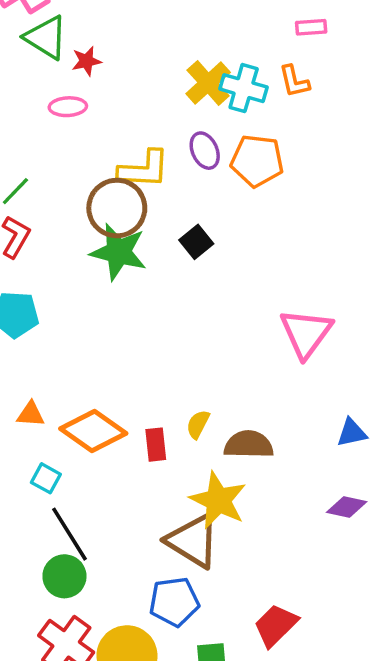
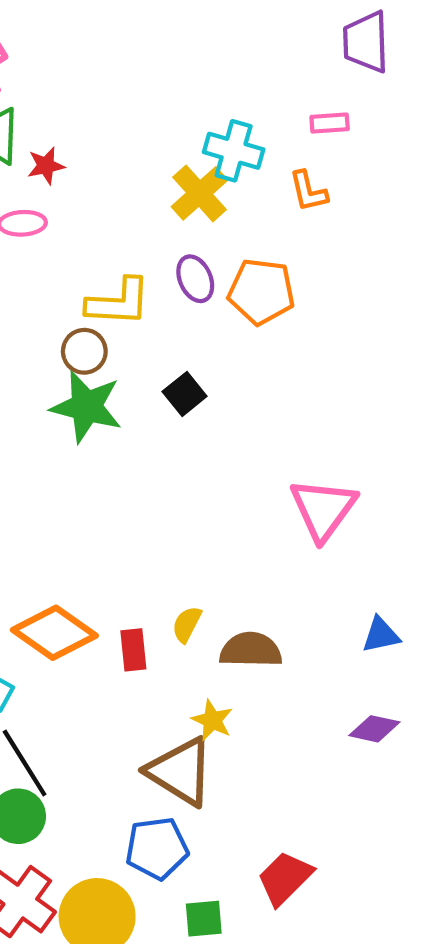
cyan cross: (244, 88) -> (234, 151), moved
brown circle: (117, 208) -> (84, 351), size x0.6
yellow star: (218, 500) -> (212, 720), size x0.6

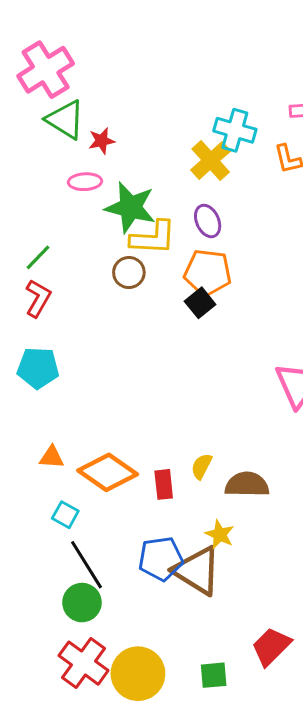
orange pentagon: (261, 292) -> (208, 273), moved
green star: (86, 407) -> (130, 207), moved
blue pentagon: (157, 848) -> (161, 559), moved

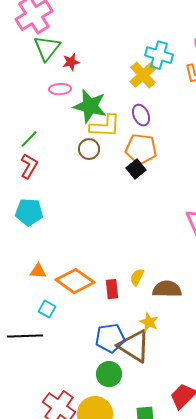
green triangle: (65, 120) -> (47, 48), turned 36
black line: (86, 565) -> (25, 336), moved, turned -60
green circle: (82, 603) -> (109, 374), moved

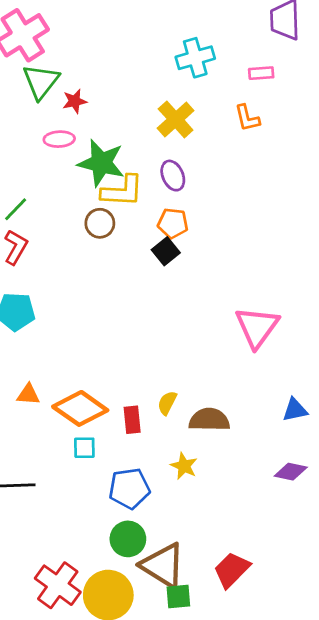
cyan cross: (159, 55) -> (195, 58), moved, turned -32
orange pentagon: (141, 149) -> (173, 223), size x0.7
cyan square: (47, 309) -> (84, 448), moved, turned -30
brown triangle: (134, 346) -> (163, 566), moved

